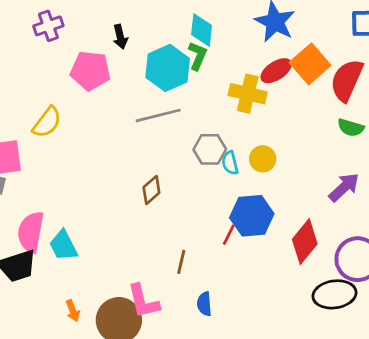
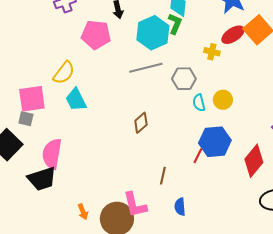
yellow cross: (248, 94) -> (212, 52), size x0.6
gray hexagon: (210, 149) -> (184, 79), moved
cyan trapezoid: (63, 246) -> (76, 100), moved

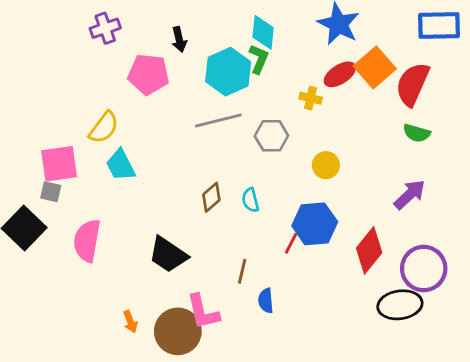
cyan semicircle: (199, 103) -> (250, 200), moved
black trapezoid: (42, 179) -> (168, 255), moved, turned 52
blue semicircle: (180, 207) -> (266, 301), moved

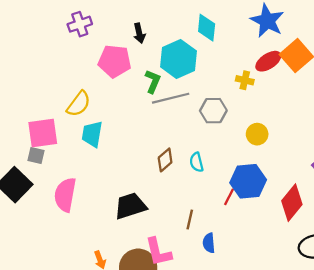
green L-shape: (259, 59) -> (153, 81), moved
cyan trapezoid: (121, 165) -> (92, 134), turned 36
black trapezoid: (168, 255) -> (130, 206), turned 128

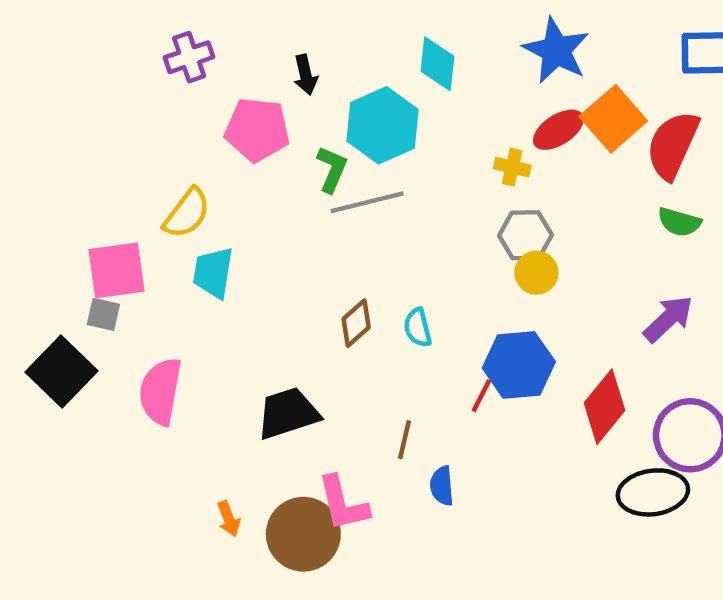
gray hexagon: (213, 111) -> (525, 235), moved

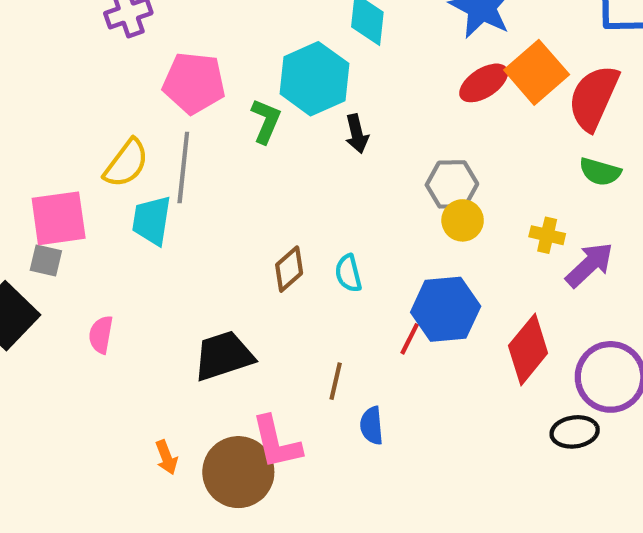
black arrow: (306, 75) -> (357, 134), moved
yellow cross: (512, 167) -> (547, 235), moved
gray line: (367, 202) -> (183, 168), moved, turned -70
pink semicircle: (160, 391) -> (101, 335), size x0.6
black ellipse: (653, 492) -> (575, 432), size x0.7

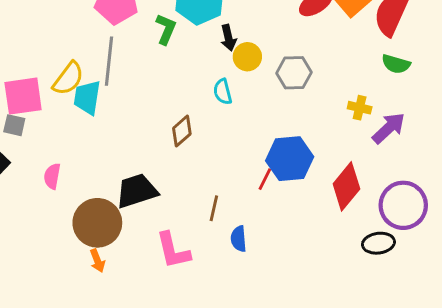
yellow semicircle: (126, 163) -> (68, 79), moved
yellow circle: (463, 220) -> (247, 57), moved
cyan semicircle: (348, 273) -> (223, 92), moved
brown circle: (238, 472) -> (97, 223), moved

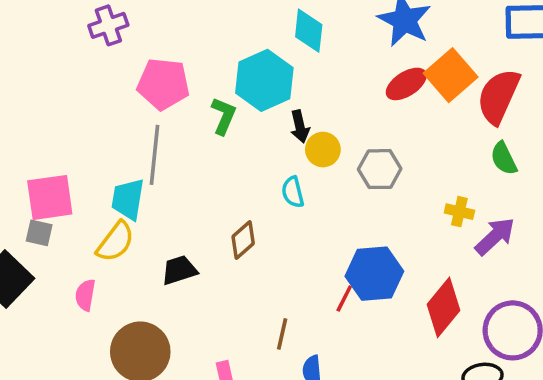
green semicircle: (396, 64) -> (504, 158), turned 48
yellow semicircle: (68, 79) -> (115, 242), moved
black trapezoid: (137, 191) -> (179, 270), moved, size x0.7

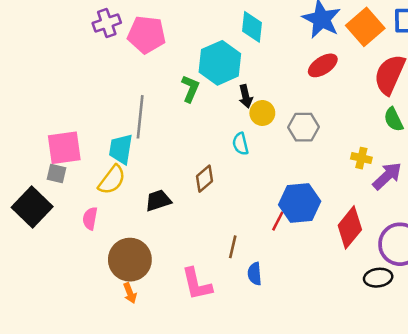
orange square: (451, 75) -> (365, 27), moved
pink pentagon: (163, 84) -> (147, 35), moved

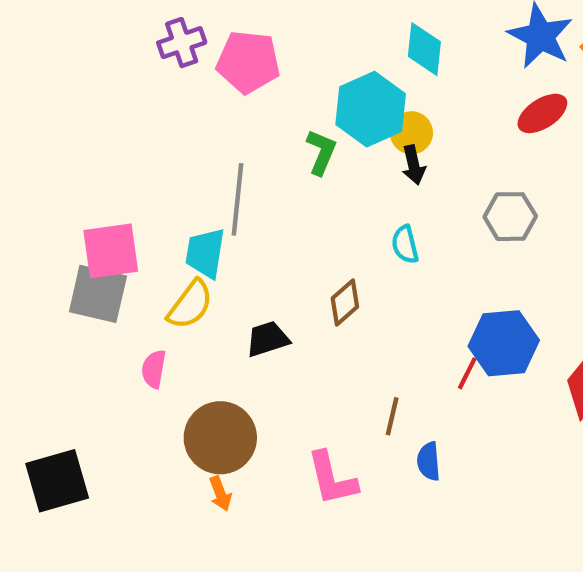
yellow circle: (262, 113) -> (411, 133), moved
gray square: (57, 173) -> (98, 294), size x1.8
black square: (32, 207) -> (57, 481), moved, turned 30

